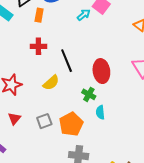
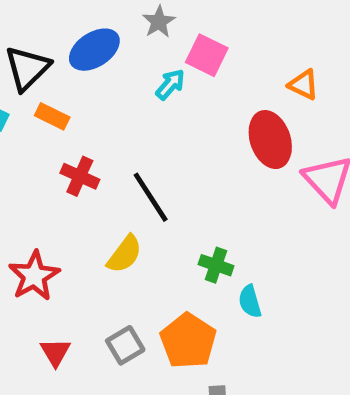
orange rectangle: (39, 15) -> (52, 116), moved, turned -64
red cross: (38, 46) -> (80, 176), turned 35
red ellipse: (101, 71) -> (270, 140), moved

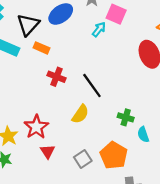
red triangle: (55, 352) -> (48, 151), moved

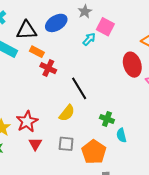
black triangle: (28, 25) -> (27, 30), turned 40
red cross: (57, 77) -> (48, 68), moved
gray square: (83, 159) -> (66, 144), moved, turned 35

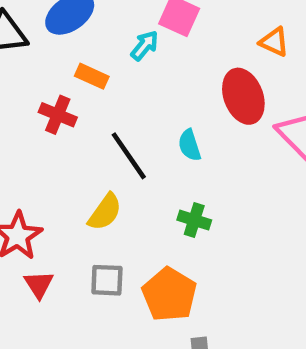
orange rectangle: (37, 52) -> (92, 76), moved
cyan semicircle: (121, 135) -> (190, 145), moved

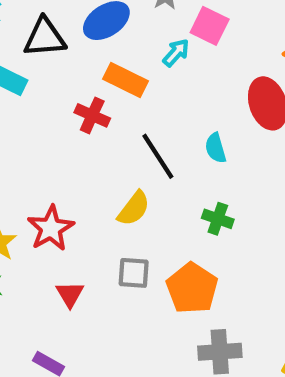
orange rectangle: (92, 76) -> (125, 80), size x1.4
red triangle: (39, 284) -> (70, 294), moved

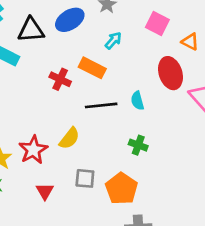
pink square: (210, 26) -> (157, 23), moved
orange rectangle: (125, 80) -> (92, 68), moved
black line: (158, 156) -> (101, 105), turned -64
yellow semicircle: (134, 209) -> (69, 138), moved

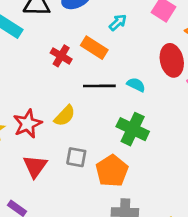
cyan semicircle: (137, 101) -> (136, 85), turned 126
green cross: (138, 145) -> (133, 129), size x1.6
red triangle: (45, 191) -> (35, 166), size x1.4

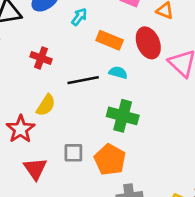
cyan arrow: (118, 22) -> (79, 17), moved
orange rectangle: (94, 48) -> (110, 40), moved
yellow semicircle: (65, 116) -> (46, 105), moved

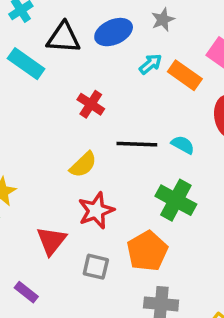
orange rectangle: (110, 40) -> (185, 75), moved
red star: (20, 129) -> (96, 211), moved
gray square: (73, 153) -> (96, 267), moved

